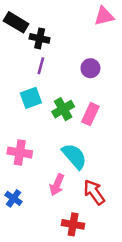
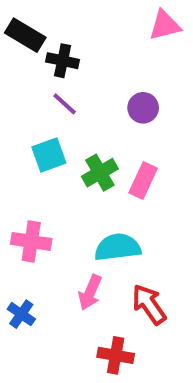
purple line: (41, 66) -> (65, 104), turned -63
cyan semicircle: (74, 156) -> (118, 247), turned -56

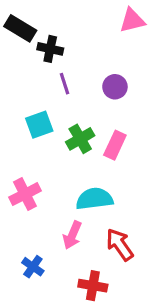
purple line: (65, 104) -> (64, 84), moved, turned 30
pink cross: (31, 241) -> (25, 194), turned -36
blue cross: (21, 314) -> (33, 267), moved

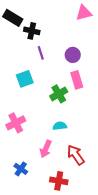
green cross: (80, 139) -> (59, 94), moved
pink rectangle: (115, 145) -> (77, 80), moved, turned -42
cyan semicircle: (94, 199) -> (60, 126), size x0.6

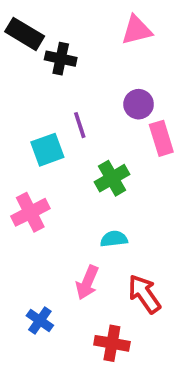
pink triangle: (84, 13) -> (137, 30), moved
purple line: (41, 53) -> (80, 125), moved
pink rectangle: (77, 80) -> (161, 138), moved
pink cross: (16, 123) -> (30, 212), moved

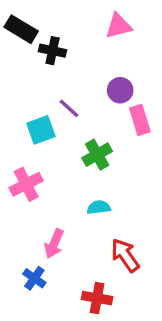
purple line: (80, 125) -> (69, 108), turned -30
pink arrow: (87, 283) -> (54, 244), moved

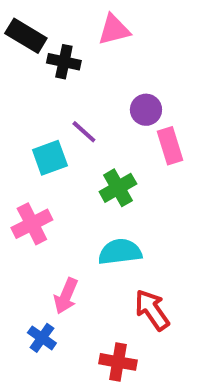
pink triangle: (118, 26) -> (114, 30), moved
cyan semicircle: (99, 207) -> (120, 252), size x1.5

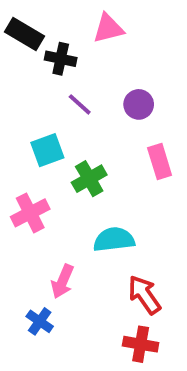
purple line: (84, 132) -> (80, 104), moved
pink rectangle: (170, 146) -> (160, 162), moved
green cross: (118, 188) -> (89, 179), moved
red cross: (118, 362) -> (141, 344), moved

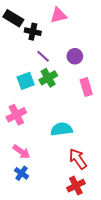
green cross: (89, 179) -> (48, 78), moved
pink arrow: (63, 281) -> (21, 152), moved, turned -78
red cross: (141, 344) -> (76, 186), turned -36

